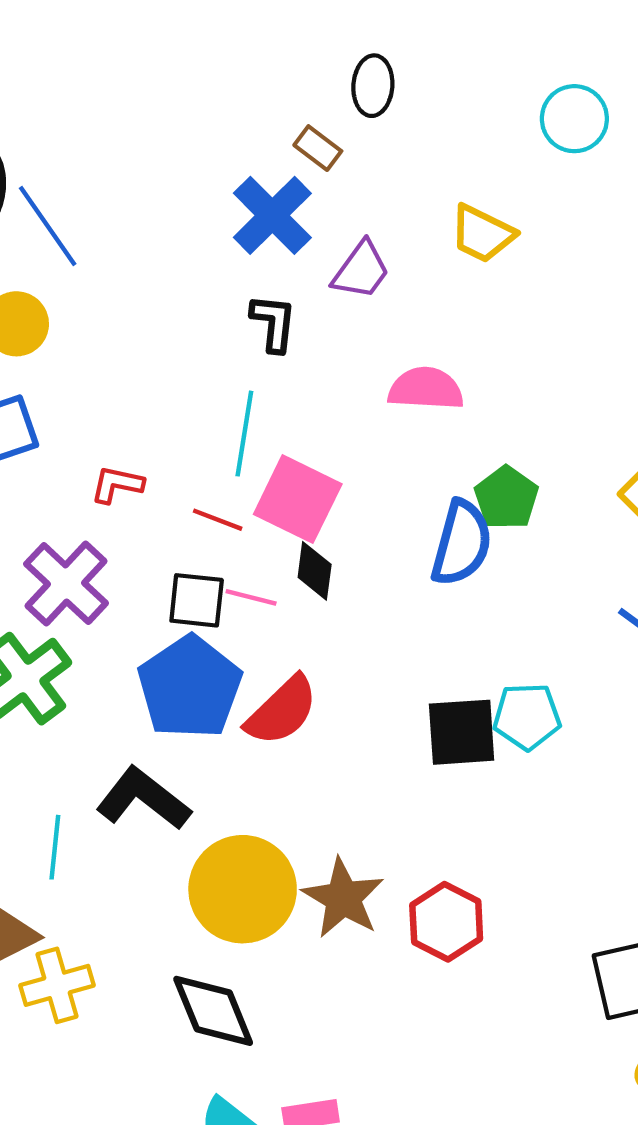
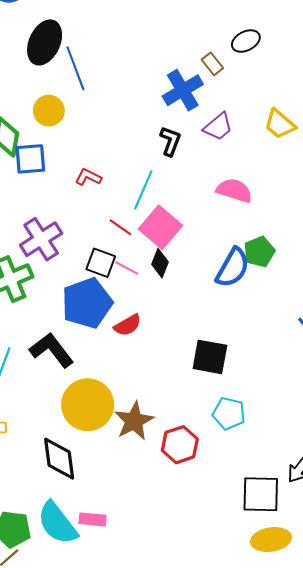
black ellipse: (373, 86) -> (246, 41), turned 44
red L-shape: (117, 484) -> (88, 177), moved
red semicircle: (282, 711) -> (128, 325), size x0.7
cyan pentagon: (527, 716) -> (229, 413), moved

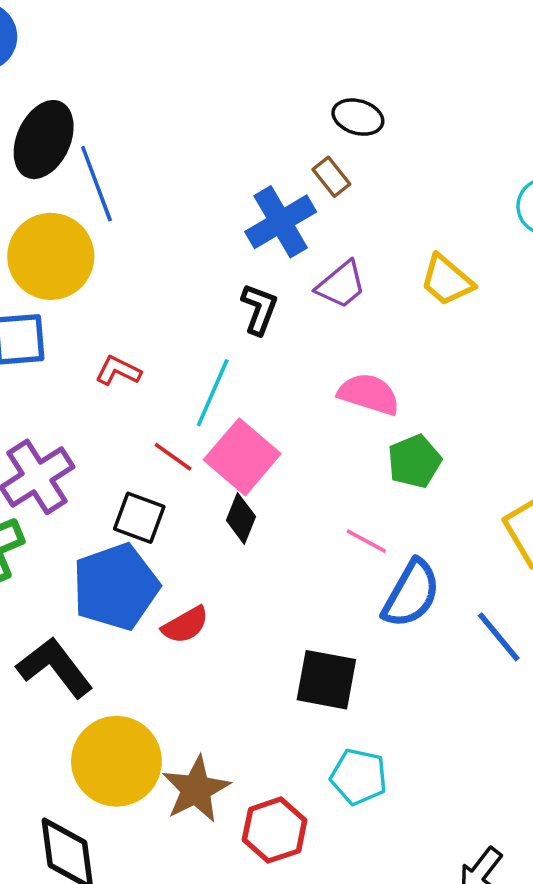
black ellipse: (246, 41) -> (358, 117), moved, turned 44
yellow circle: (49, 111) -> (51, 256), size x1.6
green pentagon: (259, 252) -> (414, 461), moved
pink line: (127, 268) -> (366, 541), moved
blue semicircle: (233, 268) -> (411, 594), moved

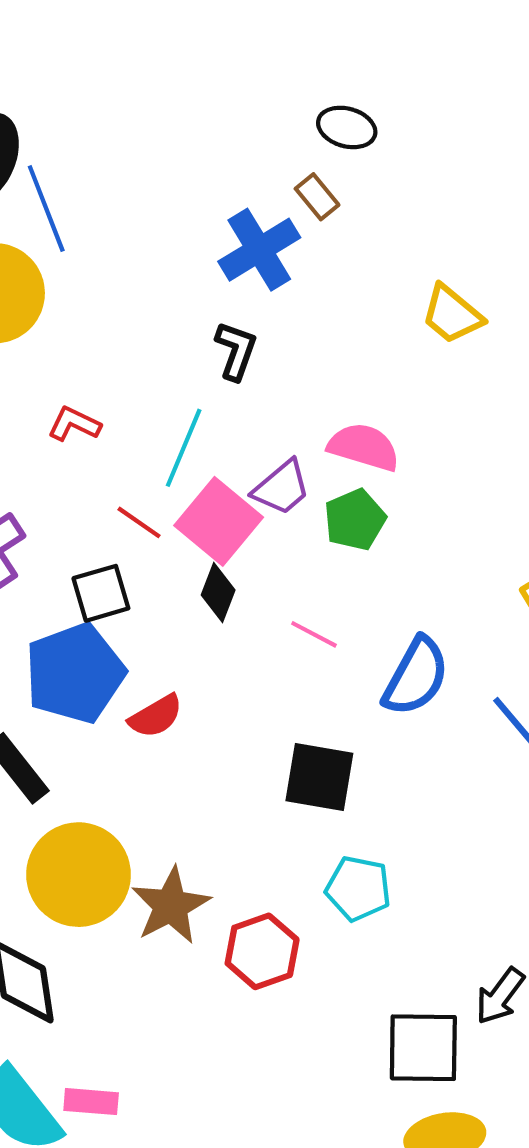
purple trapezoid: (341, 285) -> (282, 488), moved
green pentagon: (414, 461) -> (355, 520), moved
black square: (139, 518) -> (101, 593), turned -36
pink line: (366, 541) -> (314, 634), moved

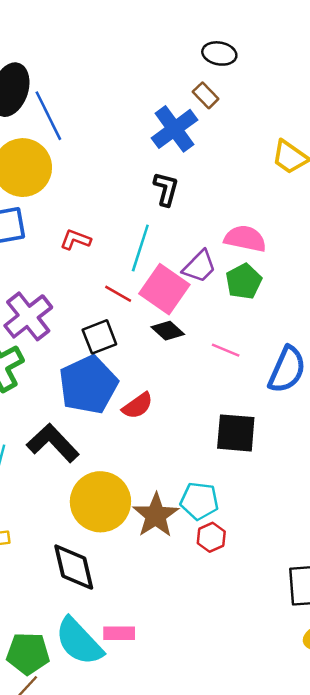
black diamond: (218, 592) -> (168, 331), turned -64
cyan pentagon: (358, 888) -> (199, 501), moved
red hexagon: (262, 951) -> (211, 537), size x0.7

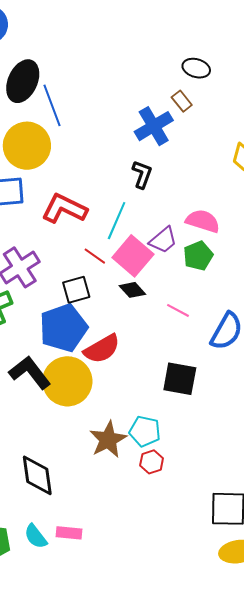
red L-shape: (75, 240) -> (64, 209), size x1.8
red semicircle: (138, 406) -> (102, 349), size x1.4
yellow circle: (100, 502) -> (67, 381), moved
cyan semicircle: (79, 641) -> (36, 536), size x0.6

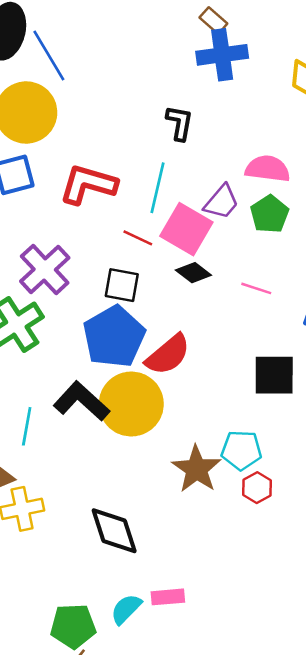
blue cross: (154, 126) -> (222, 55), moved, turned 33
black square: (76, 290) -> (122, 285), turned 36
cyan semicircle: (36, 536) -> (126, 609), turned 92

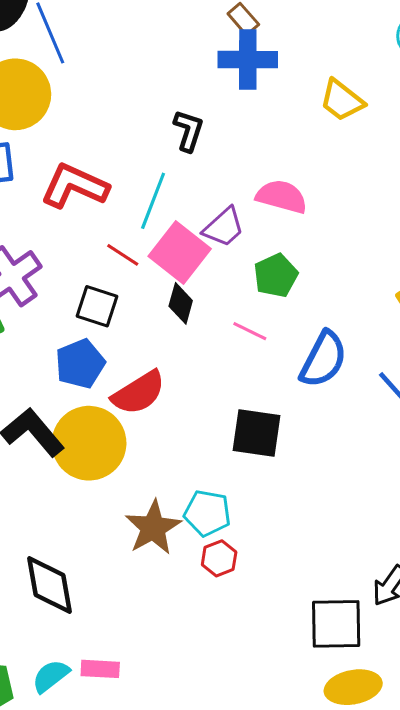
green pentagon: (270, 214) -> (276, 275), moved
black diamond: (193, 273) -> (181, 303), turned 60
blue pentagon: (114, 337) -> (80, 364), size x0.7

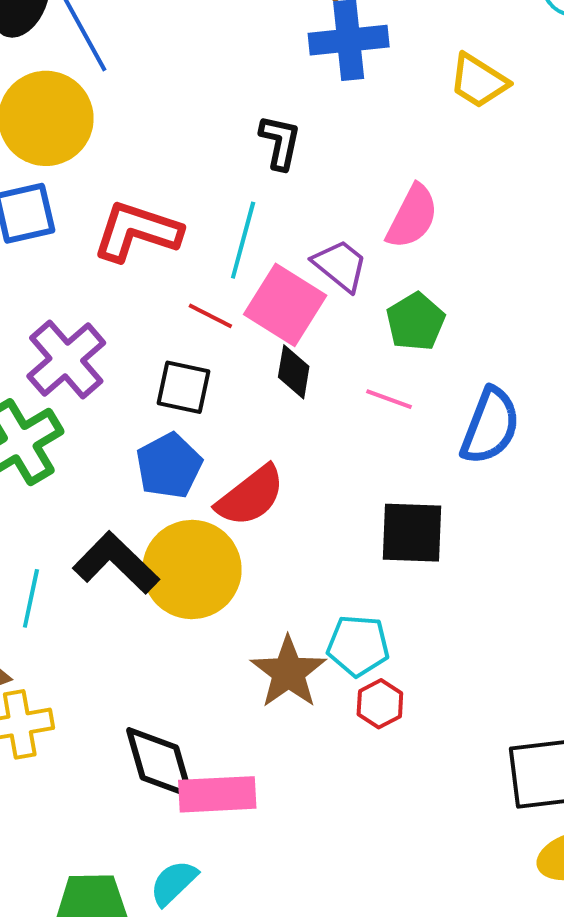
pink semicircle: (282, 197) -> (412, 217), turned 108
purple trapezoid: (224, 227) -> (340, 265), turned -93
pink rectangle: (100, 669) -> (217, 794), moved, size x1.5

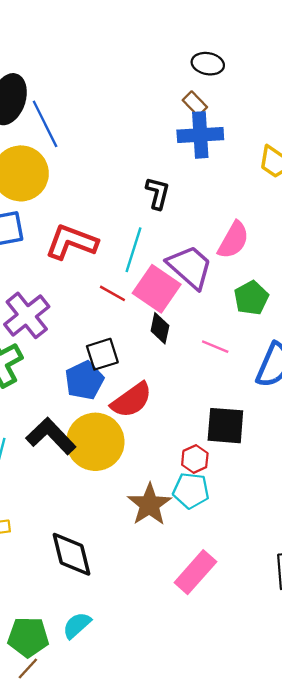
purple trapezoid: (340, 265) -> (190, 267), size x1.4
green pentagon: (416, 322) -> (251, 298), moved
black square: (183, 387) -> (102, 354), moved, turned -32
red hexagon: (380, 704) -> (195, 459), moved
pink rectangle: (217, 794) -> (195, 572), moved, turned -48

